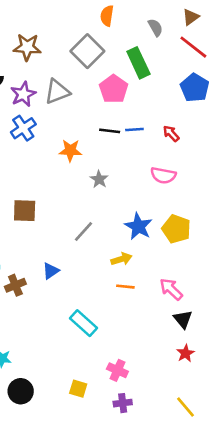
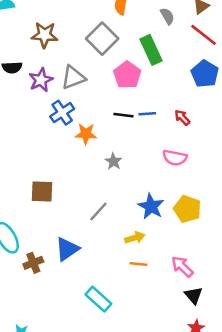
blue cross: (23, 128) -> (62, 113), moved
blue triangle: (51, 271) -> (67, 249), size x1.5

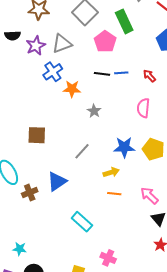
pink semicircle: (175, 158) -> (143, 108), turned 84
blue star: (151, 206) -> (124, 147), turned -30

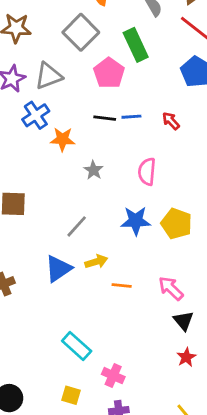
pink semicircle: (143, 108) -> (147, 172), moved
yellow arrow: (111, 172) -> (96, 262), moved
blue triangle: (57, 181) -> (58, 269), moved
cyan rectangle: (82, 222) -> (77, 346), moved

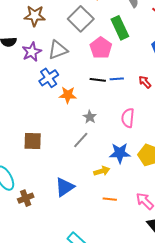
gray line: (77, 226) -> (81, 140), moved
yellow arrow: (96, 262) -> (102, 171), moved

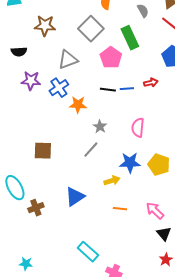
purple star: (32, 52) -> (31, 81), moved, turned 30
red arrow: (145, 82) -> (151, 83), moved, turned 120

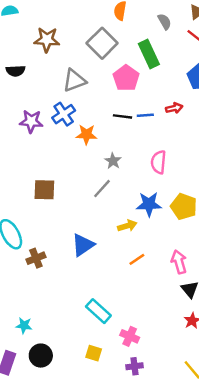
purple star: (31, 81) -> (31, 121), moved
orange line: (120, 209) -> (137, 259), turned -40
pink arrow: (155, 211) -> (179, 262), turned 30

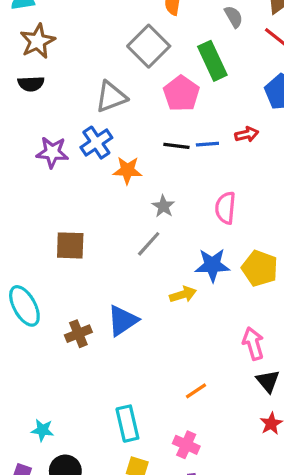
brown star: (47, 40) -> (38, 41), moved, turned -30
brown cross: (36, 258) -> (78, 334), moved
orange line: (137, 259) -> (196, 391), moved
cyan rectangle: (98, 311) -> (127, 424), moved, turned 35

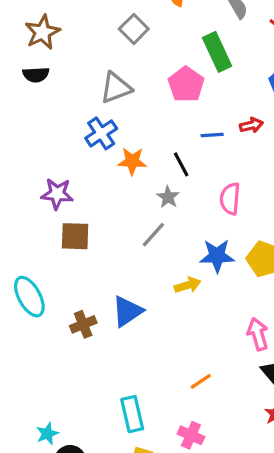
gray square: (149, 46) -> (134, 29), moved, size x0.7
black line: (176, 146) -> (181, 164), moved, turned 55
purple star: (52, 152) -> (57, 194), moved
cyan star: (42, 430) -> (47, 434), moved, turned -30

